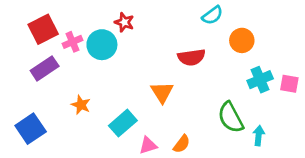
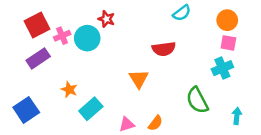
orange circle: (242, 40) -> (227, 20), moved
pink square: (289, 84) -> (228, 43), moved
cyan rectangle: (123, 123) -> (91, 109), moved
cyan arrow: (259, 136) -> (237, 116), moved

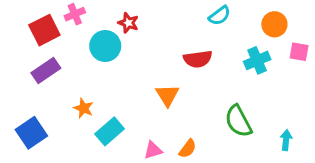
pink cross: (62, 36) -> (75, 14), moved
pink square: (228, 43) -> (299, 52), moved
cyan cross: (222, 68) -> (257, 60), moved

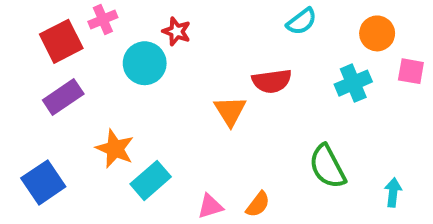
orange triangle: (167, 95) -> (230, 111), moved
orange star: (83, 108) -> (115, 149), size x1.4

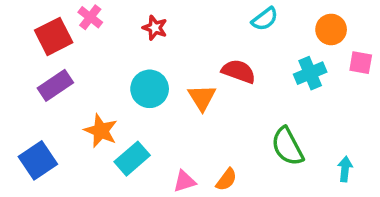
pink cross: (103, 20) -> (90, 17), turned -30
cyan circle: (145, 63) -> (150, 89), moved
red semicircle: (272, 81) -> (239, 71), turned -152

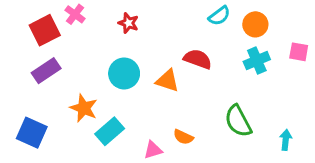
orange circle: (331, 29) -> (255, 24), moved
orange triangle: (202, 98) -> (167, 81), turned -40
blue square: (38, 160) -> (32, 133), turned -32
orange semicircle: (226, 180) -> (183, 137), moved, turned 78

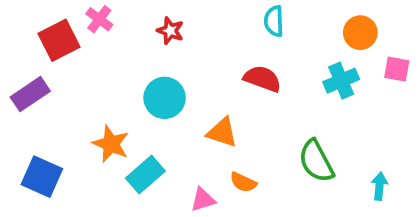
cyan semicircle: (219, 16) -> (274, 21), moved, turned 125
orange circle: (255, 24) -> (360, 33), moved
purple rectangle: (46, 71) -> (30, 94), moved
orange triangle: (167, 81) -> (222, 132), moved

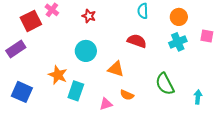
orange circle: (360, 33) -> (179, 17), moved
cyan rectangle: (145, 175) -> (76, 91), turned -30

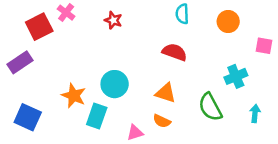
cyan cross: (178, 42) -> (236, 76), moved
cyan circle: (86, 51) -> (115, 84), moved
orange triangle: (116, 69) -> (166, 93), moved
cyan arrow: (198, 97) -> (255, 113), moved

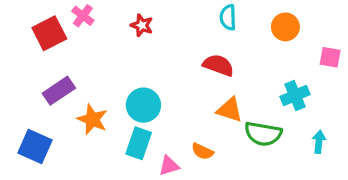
purple rectangle: (20, 62) -> (59, 91), moved
orange triangle: (166, 93) -> (230, 110), moved
green semicircle: (210, 107) -> (263, 134), turned -52
cyan rectangle: (97, 116) -> (139, 143), moved

